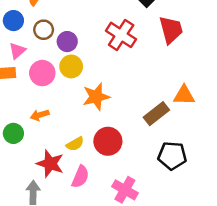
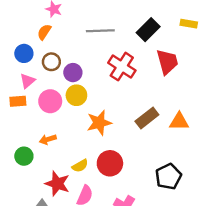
brown rectangle: (156, 114) -> (147, 118), moved
black pentagon: (172, 156) -> (168, 176), turned -30

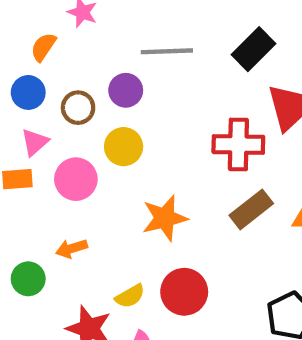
orange semicircle: (44, 32) -> (43, 47), moved
red cross: (122, 67) -> (238, 144), moved, turned -32
purple circle: (73, 73) -> (126, 90), moved
yellow circle: (76, 95) -> (124, 147), moved

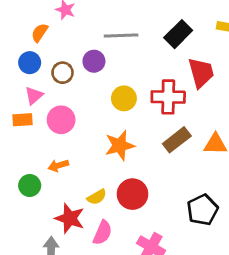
yellow circle: (124, 147) -> (124, 98), moved

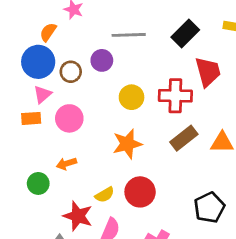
blue circle: (30, 63) -> (38, 62), size x1.5

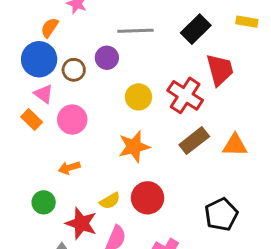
pink triangle: (42, 94) -> (44, 94), turned -42
red cross: (175, 96) -> (185, 95), turned 32
orange rectangle: (31, 118) -> (32, 119), turned 48
green circle: (38, 183) -> (44, 202), moved

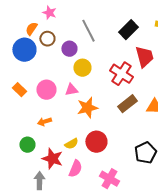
gray line: (135, 31) -> (88, 31), turned 65
brown circle: (74, 70) -> (47, 39), moved
pink triangle: (44, 94) -> (71, 90), moved, turned -48
yellow circle: (138, 97) -> (82, 68), moved

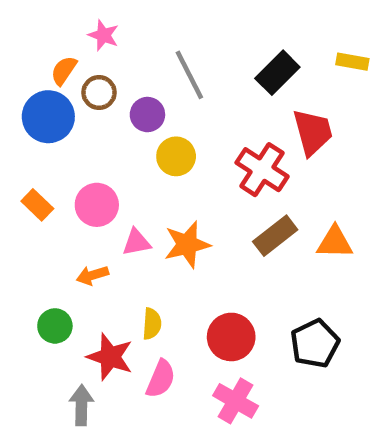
pink triangle: (71, 90) -> (136, 242), moved
red circle: (96, 142) -> (231, 337), moved
yellow semicircle: (71, 144) -> (152, 324), turned -56

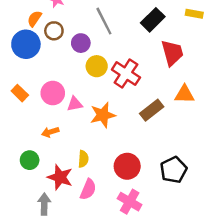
red cross: (262, 170) -> (126, 74), moved
pink triangle: (136, 242) -> (75, 104), moved
orange triangle: (335, 242) -> (184, 94), moved

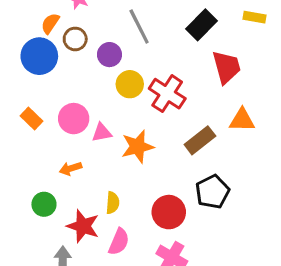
black pentagon: (174, 170) -> (212, 192), moved

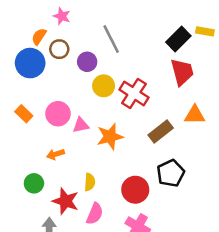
black rectangle: (201, 25) -> (178, 39), moved

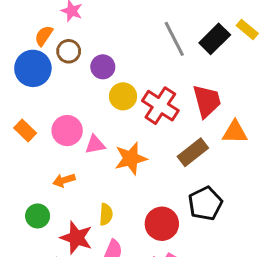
yellow rectangle: (205, 31) -> (247, 30), turned 30
gray line: (111, 39) -> (174, 39), moved
red trapezoid: (182, 72) -> (207, 101), moved

